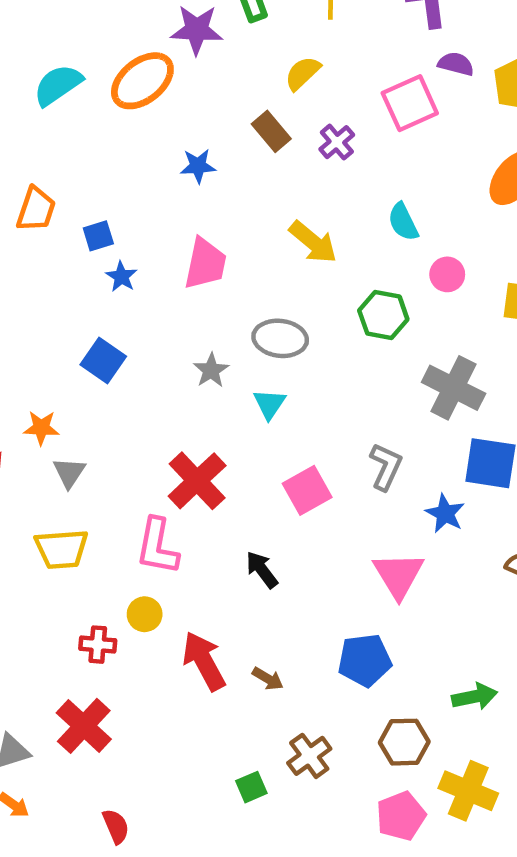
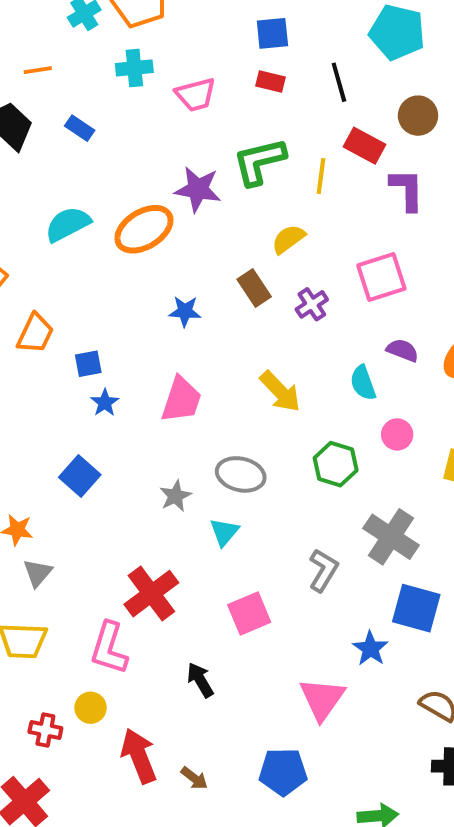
purple semicircle: (456, 64) -> (403, 350), moved
gray L-shape: (386, 467) -> (323, 570), moved

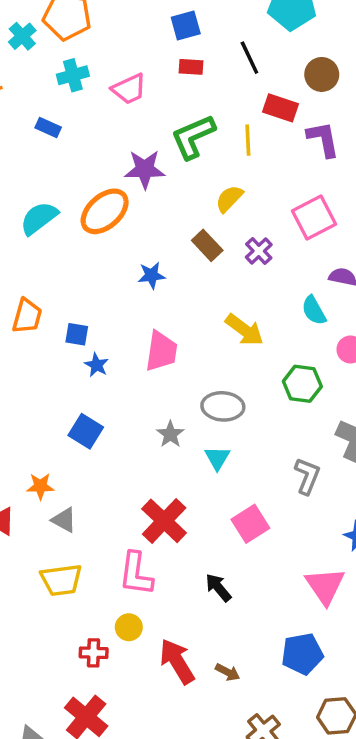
blue rectangle: (80, 128) -> (48, 128), moved
blue square: (88, 364) -> (77, 334), turned 30
gray triangle: (38, 573) -> (64, 520), turned -32

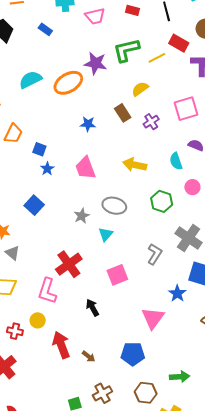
yellow line: (248, 140) -> (157, 58), turned 54
yellow arrow: (244, 330) -> (135, 165), turned 145
pink trapezoid: (161, 351) -> (85, 168), turned 140

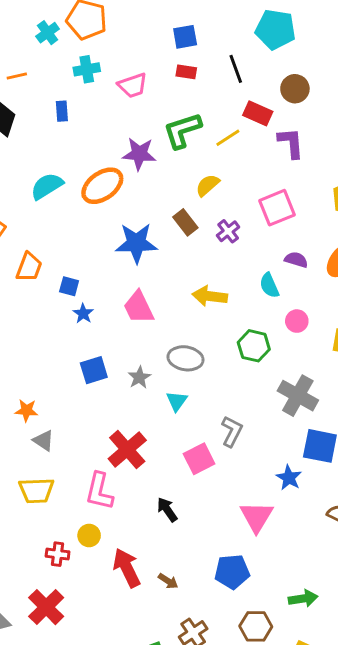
blue rectangle: (45, 29) -> (62, 111), turned 56
blue star: (88, 124) -> (136, 243), size x1.8
blue square: (34, 205) -> (94, 370), moved, turned 36
gray L-shape: (155, 254) -> (232, 431), moved

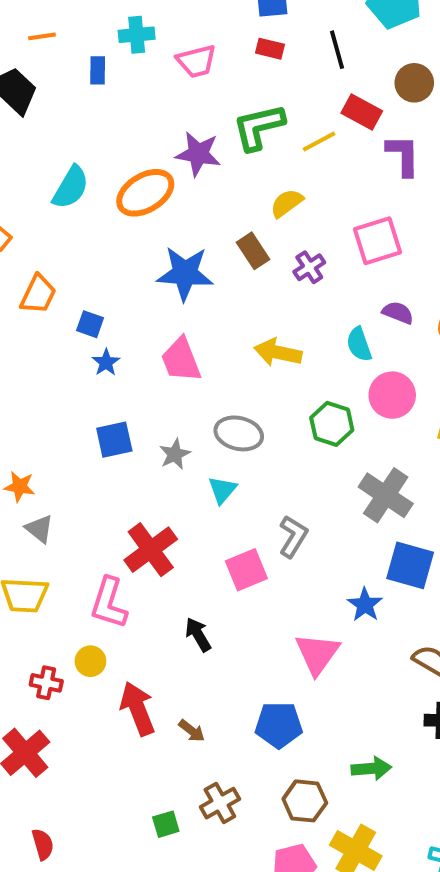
blue rectangle: (62, 111) -> (98, 70), moved
cyan semicircle: (47, 186) -> (71, 187), turned 148
pink circle: (297, 321) -> (392, 395), size x1.5

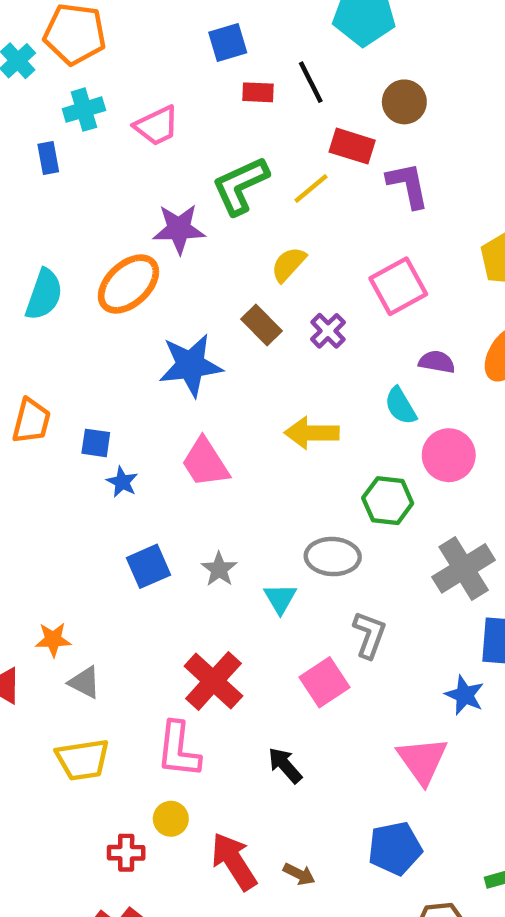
red rectangle: (270, 49) -> (258, 92), moved
gray ellipse: (239, 433) -> (333, 557), moved
gray cross: (386, 495) -> (464, 568), turned 36

